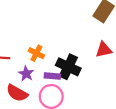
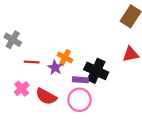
purple star: (26, 74) -> (55, 68), moved

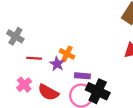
black cross: (96, 71) -> (98, 91), moved

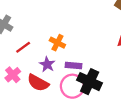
red line: (34, 58) -> (23, 47), turned -40
purple star: (57, 64) -> (47, 64), moved

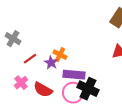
purple star: (47, 64) -> (51, 63), moved
purple rectangle: (74, 66) -> (74, 75), size x1.5

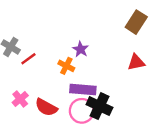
red line: (30, 59) -> (28, 59), moved
purple star: (51, 63) -> (81, 49), moved

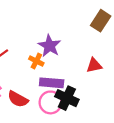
purple star: (81, 49) -> (49, 46), size x1.5
red triangle: (136, 62) -> (94, 65), moved

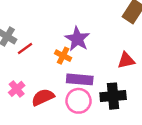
black cross: (67, 98) -> (113, 96), moved, turned -30
red semicircle: (18, 99) -> (43, 97), turned 126

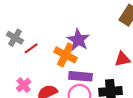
orange cross: (63, 56) -> (65, 55), size x1.5

